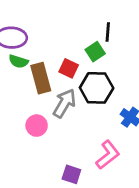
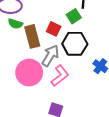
pink circle: (37, 126) -> (29, 73), size x1.6
pink L-shape: (108, 155) -> (60, 76), moved

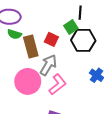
black hexagon: (75, 44) -> (83, 40), moved

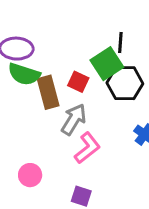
green square: (71, 27) -> (107, 64), size x1.5
green semicircle: (14, 34) -> (24, 74), size x1.5
pink circle: (28, 81) -> (30, 175), moved, size x0.6

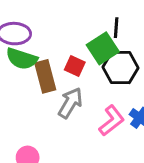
pink L-shape: (87, 148) -> (112, 121), moved

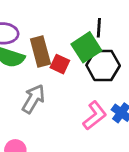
brown rectangle: (45, 76) -> (40, 52), moved
gray arrow: (70, 103) -> (33, 99), moved

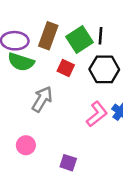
green square: (86, 47) -> (79, 39), moved
brown rectangle: (40, 52) -> (48, 36), moved, turned 35

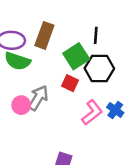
green square: (79, 39) -> (76, 56), moved
red square: (66, 68) -> (70, 83), moved
pink circle: (26, 145) -> (21, 105), moved

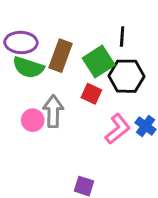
brown rectangle: (44, 35) -> (61, 56), moved
gray arrow: (38, 98) -> (53, 111), turned -30

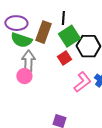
black line: (122, 37) -> (63, 18), moved
red square: (91, 94) -> (64, 58), turned 32
gray arrow: (53, 111) -> (28, 61), moved

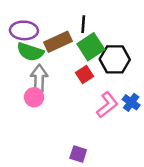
brown rectangle: (43, 32) -> (58, 42), turned 45

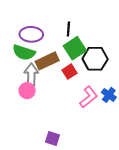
purple ellipse: (24, 30) -> (31, 34), moved
brown rectangle: (58, 42) -> (47, 61), moved
purple square: (78, 154) -> (53, 138), moved

